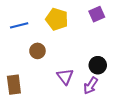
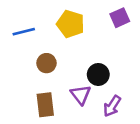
black circle: (98, 65) -> (98, 74), moved
brown rectangle: (14, 85) -> (45, 105), moved

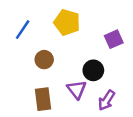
purple square: (120, 18) -> (114, 39), moved
blue line: (24, 32) -> (23, 30), turned -42

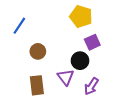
yellow pentagon: (67, 22) -> (81, 16), moved
purple square: (114, 39) -> (92, 42), moved

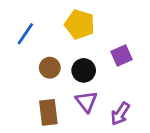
yellow pentagon: (81, 16) -> (80, 24), moved
black circle: (80, 61) -> (84, 70), moved

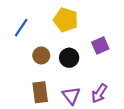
purple triangle: (86, 102) -> (71, 96), moved

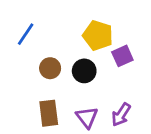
yellow pentagon: (66, 20) -> (98, 35), moved

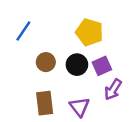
purple square: (122, 56) -> (102, 66), moved
purple arrow: (121, 115) -> (113, 89), moved

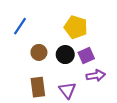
purple arrow: (113, 89) -> (96, 76), turned -132

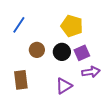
brown rectangle: (38, 87) -> (21, 80), moved
purple triangle: (67, 90) -> (64, 86), turned 36

